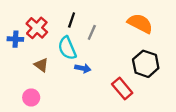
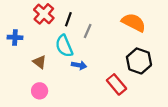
red cross: (37, 28) -> (44, 14), moved
pink circle: (31, 97) -> (40, 91), moved

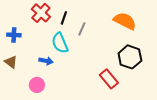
brown triangle: (40, 62) -> (11, 62), moved
blue arrow: (79, 65) -> (46, 61), moved

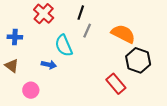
black line: (64, 18) -> (81, 13), moved
orange semicircle: (125, 21) -> (123, 34), moved
pink circle: (37, 85) -> (31, 90), moved

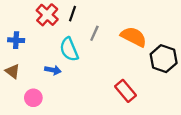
black line: (81, 13) -> (73, 14), moved
black hexagon: (138, 60) -> (164, 59), moved

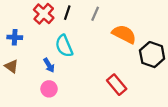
gray line: (94, 33) -> (95, 14), moved
blue arrow: (53, 70) -> (49, 65), turned 48
pink circle: (33, 98) -> (49, 89), moved

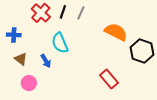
gray line: (95, 14) -> (81, 13), moved
brown triangle: (11, 66) -> (21, 59), moved
pink circle: (49, 89) -> (29, 83), moved

